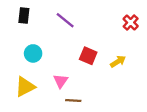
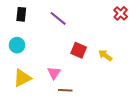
red cross: (131, 22) -> (121, 13), moved
cyan circle: (33, 53) -> (17, 45), moved
yellow arrow: (118, 61) -> (105, 55), turned -112

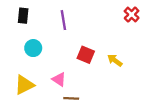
purple line: (58, 18) -> (63, 20), turned 42
cyan circle: (17, 45) -> (33, 48), moved
pink triangle: (54, 73) -> (59, 79), turned -32

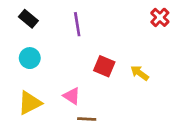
black rectangle: (23, 16) -> (28, 19), turned -56
cyan circle: (33, 48) -> (30, 58), moved

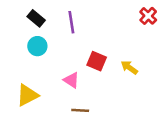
black rectangle: (28, 19) -> (36, 18), moved
cyan circle: (30, 58) -> (37, 46), moved
pink triangle: (72, 96) -> (71, 80), moved

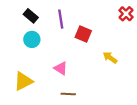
red square: (97, 61) -> (83, 34), moved

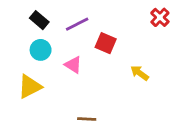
purple line: (61, 19) -> (77, 24), turned 72
pink triangle: (61, 68) -> (73, 65), moved
yellow triangle: (23, 81) -> (30, 87), moved

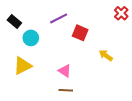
black rectangle: (39, 20) -> (14, 21), moved
pink triangle: (73, 65) -> (65, 71), moved

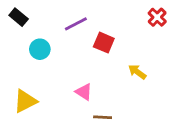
black rectangle: (14, 21) -> (19, 17), moved
yellow triangle: (23, 66) -> (25, 101), moved
brown line: (66, 90) -> (103, 117), moved

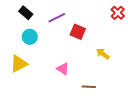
black rectangle: (19, 17) -> (26, 13), moved
yellow triangle: (25, 101) -> (19, 64), moved
brown line: (103, 117) -> (89, 87), moved

